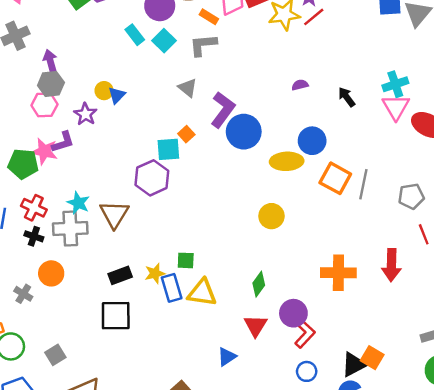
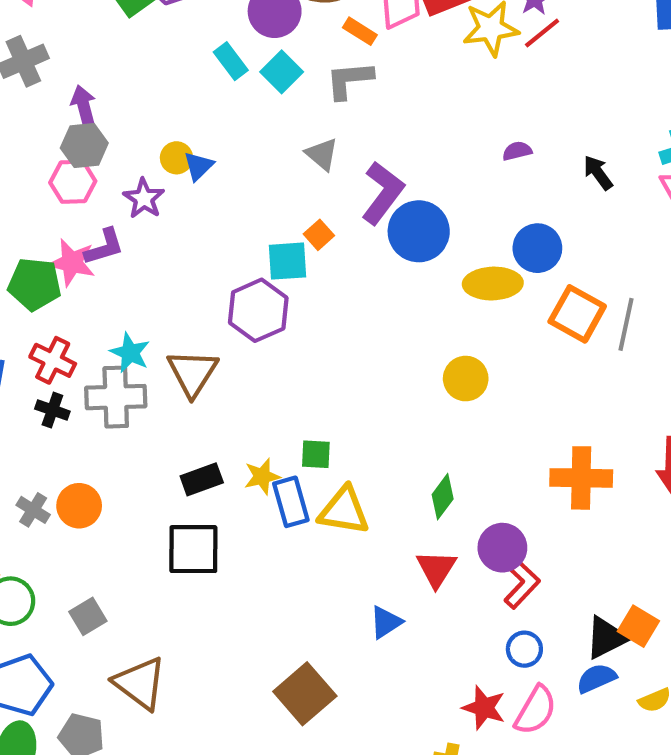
orange circle: (51, 273) -> (79, 506), moved

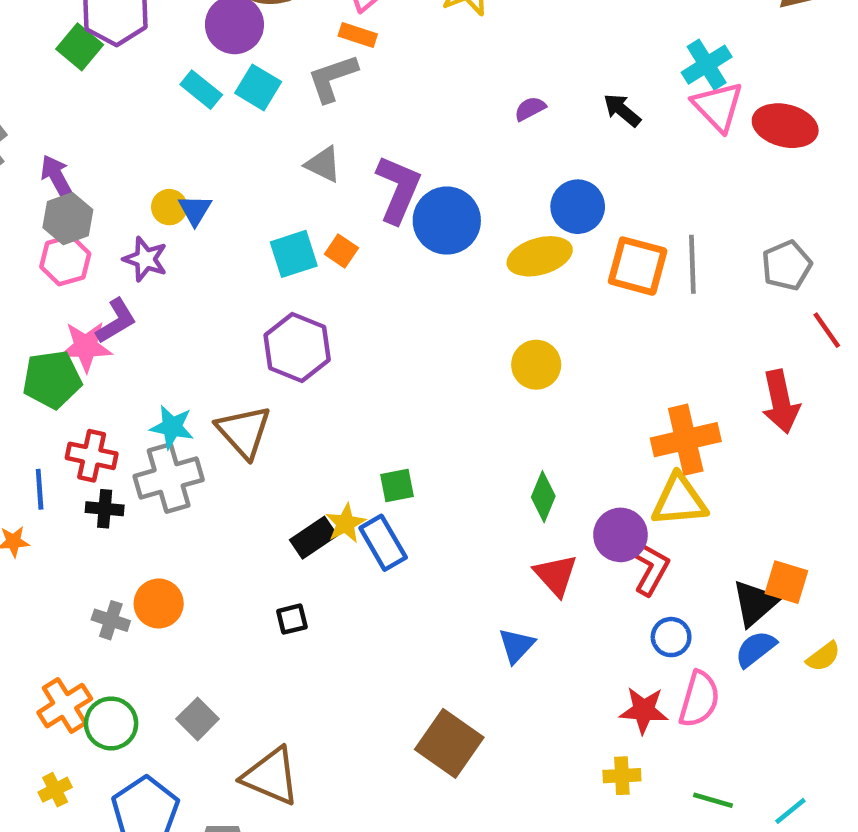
orange rectangle: (360, 31) -> (358, 35), moved
cyan square: (287, 261) -> (294, 254), moved
black rectangle: (202, 479) -> (313, 538), moved
yellow triangle: (344, 511) -> (679, 500), moved
black square: (193, 549) -> (292, 619), size x0.5

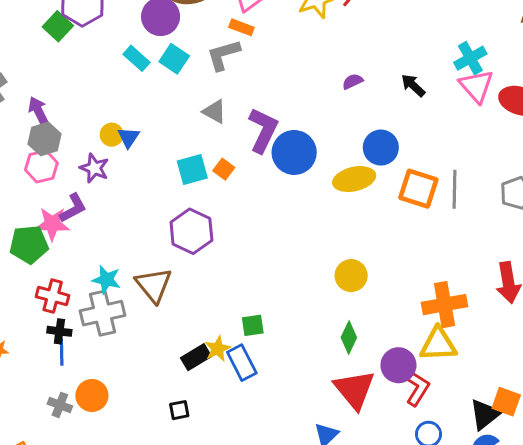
yellow circle: (536, 365) -> (351, 276), moved
blue line: (40, 489) -> (62, 352), moved
red triangle: (556, 575) -> (354, 390), size x1.4

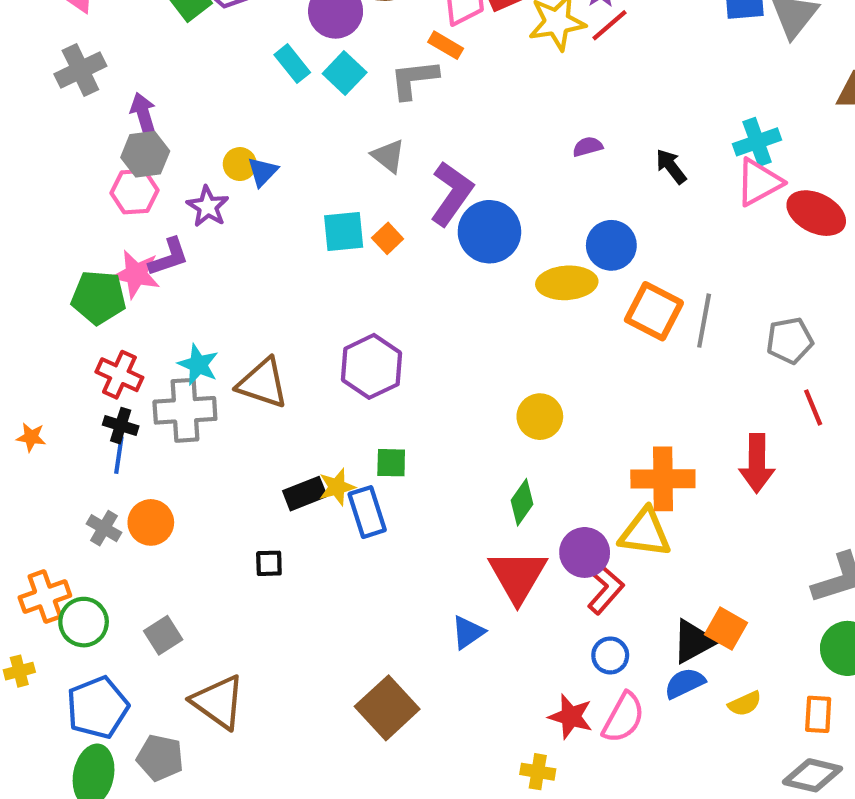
pink triangle: (476, 86) -> (759, 182), turned 33
purple hexagon: (191, 231) -> (372, 366), moved
brown triangle: (154, 285) -> (263, 383), turned -42

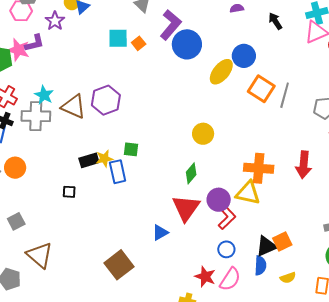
yellow ellipse: (567, 283) -> (221, 72), turned -52
purple hexagon: (372, 366) -> (106, 100), moved
orange square: (726, 629) -> (282, 241), turned 30
blue semicircle: (685, 683) -> (260, 266), turned 114

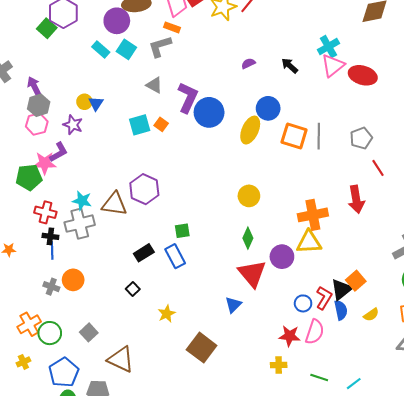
yellow star: (104, 159) -> (167, 314), moved
black square: (69, 192) -> (133, 289), turned -32
red L-shape: (227, 218) -> (324, 298), moved

